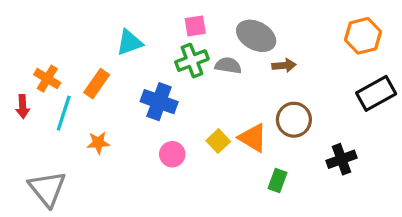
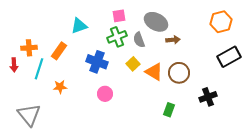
gray semicircle: (228, 65) -> (139, 40), turned -119
orange cross: (47, 79) -> (29, 48), turned -35
orange triangle: (253, 138) -> (154, 72), moved
yellow square: (218, 141) -> (133, 64), moved

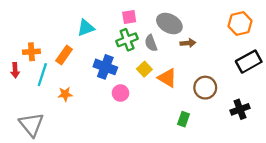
brown circle: (179, 73) -> (205, 88), moved
pink circle: (105, 94) -> (121, 93), moved
black cross: (208, 97) -> (240, 109), moved

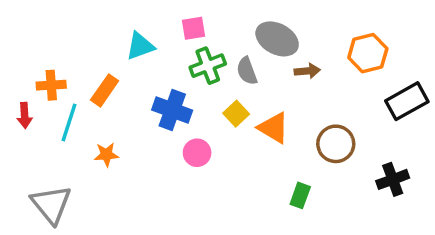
pink square: (129, 17) -> (193, 28), moved
orange hexagon: (240, 23) -> (368, 53), moved

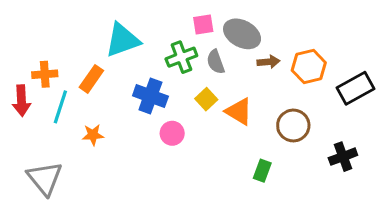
pink square: (193, 28) -> (203, 25), moved
cyan triangle: (140, 46) -> (122, 40), size x1.4
orange hexagon: (368, 53) -> (309, 66), moved
red arrow: (25, 115) -> (21, 101), size x1.4

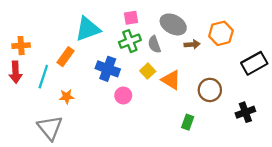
pink square: (203, 25) -> (131, 18), moved
orange hexagon: (309, 66) -> (221, 33), moved
orange cross: (45, 74) -> (21, 46), moved
gray triangle: (45, 178) -> (50, 128), moved

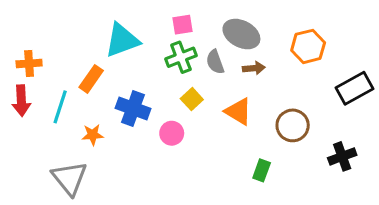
brown arrow: (192, 44) -> (254, 68), moved
blue cross: (108, 69) -> (133, 108), moved
yellow square: (148, 71) -> (192, 99), moved

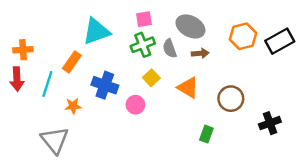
black rectangle: (355, 88) -> (280, 41), moved

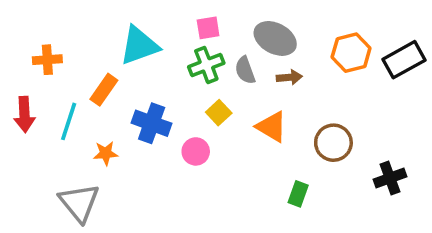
orange cross: (23, 50) -> (47, 60), moved

